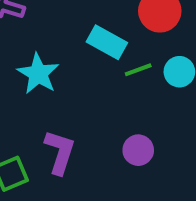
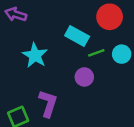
purple circle: (138, 150) -> (84, 77), moved

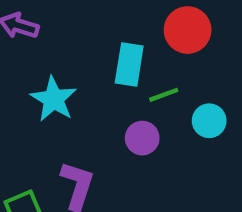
cyan rectangle: (77, 36) -> (129, 65), turned 70
cyan circle: (122, 54) -> (209, 121), moved

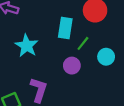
green line: (164, 95) -> (83, 43), turned -32

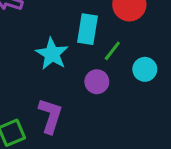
cyan star: (27, 46) -> (52, 54), moved

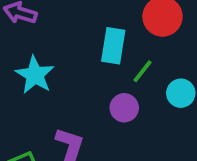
cyan star: (52, 54) -> (35, 75), moved

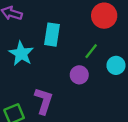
cyan rectangle: (113, 46) -> (52, 35), moved

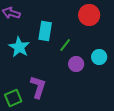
green line: (91, 51) -> (65, 45), moved
purple circle: (79, 75) -> (76, 64), moved

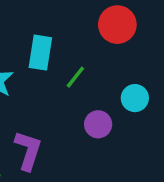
purple circle: (76, 64) -> (98, 124), moved

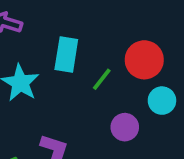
red circle: (117, 25) -> (144, 60), moved

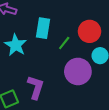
purple circle: (125, 127) -> (78, 71), size x1.6

